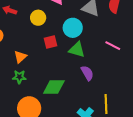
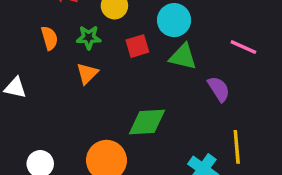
purple semicircle: (87, 73) -> (219, 89), moved
green star: (19, 77) -> (89, 37), moved

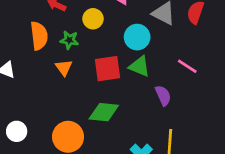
orange semicircle: (49, 38) -> (39, 36), size x1.5
red square: (137, 46) -> (108, 69), moved, size x1.5
orange triangle: (87, 73) -> (64, 68), turned -30

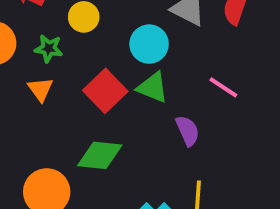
red square: (108, 69) -> (105, 91), turned -36

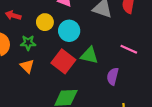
cyan circle: (149, 44) -> (69, 31), moved
purple semicircle: (188, 131) -> (113, 76), turned -133

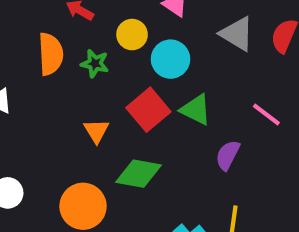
orange triangle: (27, 66) -> (96, 131), moved

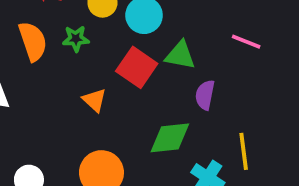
purple semicircle: (228, 155) -> (205, 95), moved
green diamond: (138, 174) -> (170, 138), moved

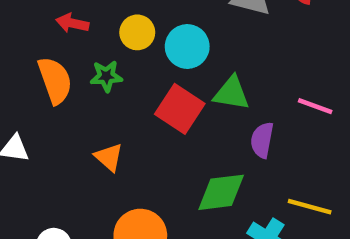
pink line: (246, 42) -> (315, 106), moved
orange triangle: (94, 100) -> (109, 157), moved
yellow line: (244, 151) -> (310, 207), turned -66

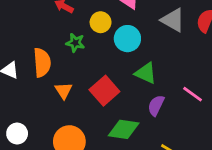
orange semicircle: (55, 80) -> (42, 63), moved
red square: (180, 109) -> (104, 91), moved

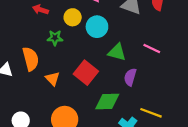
pink line: (193, 94) -> (152, 48), moved

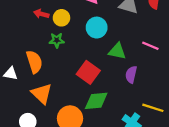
yellow circle: (73, 17) -> (61, 18), moved
orange triangle: (52, 79) -> (42, 94), moved, size x1.5
green diamond: (107, 101) -> (96, 101), moved

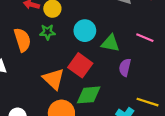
cyan circle: (97, 28) -> (85, 31), moved
orange semicircle: (34, 62) -> (22, 40), moved
orange triangle: (42, 94) -> (54, 79), moved

